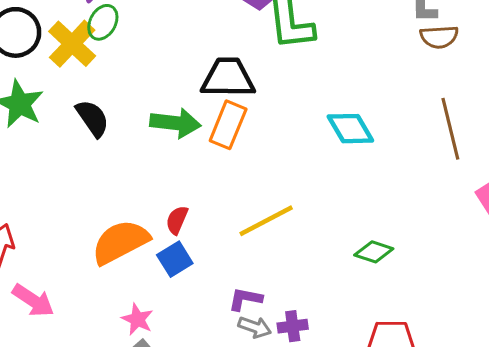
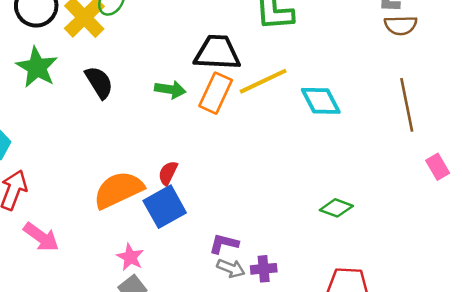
green arrow: (175, 123) -> (170, 89), size x0.7
yellow line: (266, 221) -> (263, 81), moved
blue square: (175, 259) -> (165, 207), size x1.4

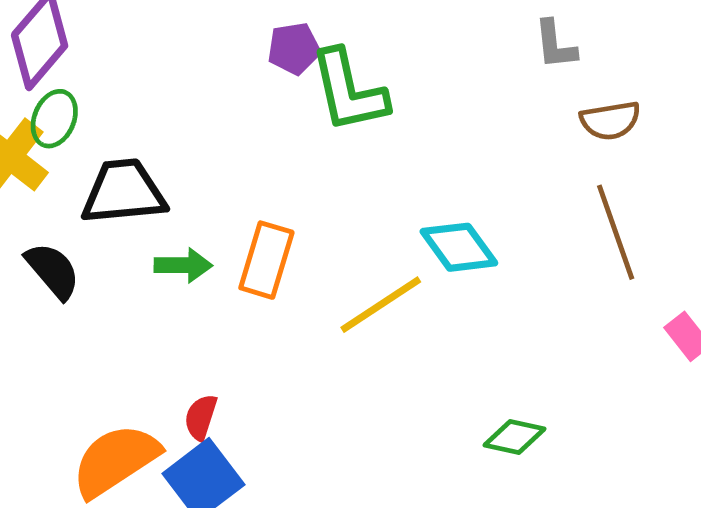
brown semicircle: (401, 25) -> (610, 120), moved
black trapezoid: (217, 53) -> (124, 192), moved
yellow line: (263, 81) -> (381, 305), moved

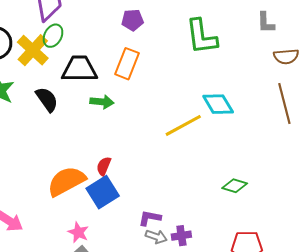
purple pentagon: (294, 48) -> (133, 20), moved
green L-shape: (349, 91) -> (201, 37), moved
orange rectangle: (266, 260) -> (127, 64), moved

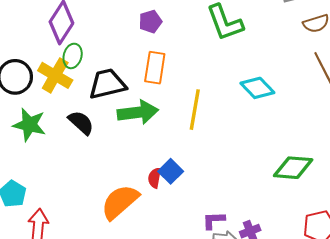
green arrow: (102, 102) -> (138, 112), size x1.6
yellow line: (183, 125) -> (195, 110), moved, turned -39
green diamond: (235, 186) -> (293, 168), size x1.5
blue square: (103, 192) -> (171, 171), moved, size x0.7

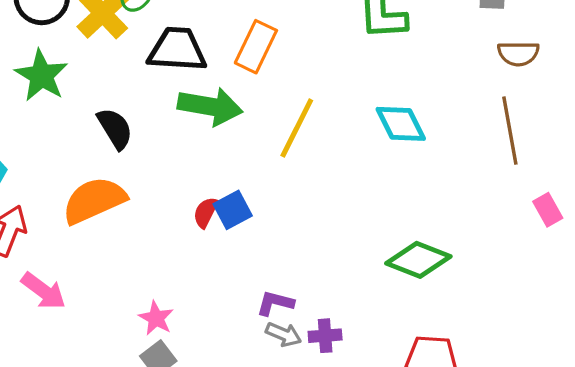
black semicircle: (81, 123) -> (115, 129), moved
orange semicircle: (120, 202) -> (94, 200), moved

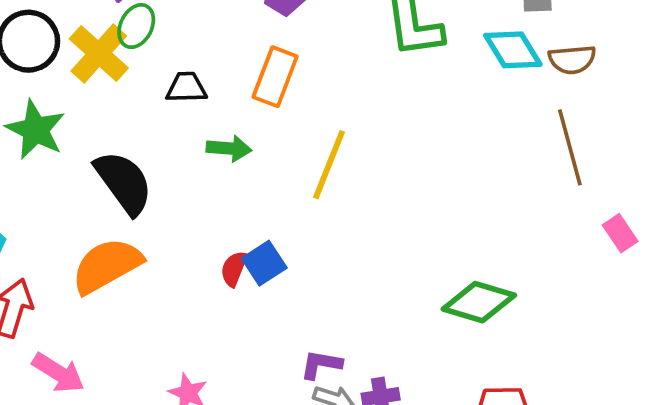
black trapezoid: (177, 50) -> (186, 88), size x0.6
green arrow: (210, 106) -> (229, 148), size x0.6
cyan diamond: (401, 124) -> (513, 50), moved
black semicircle: (115, 129) -> (124, 182), size x1.4

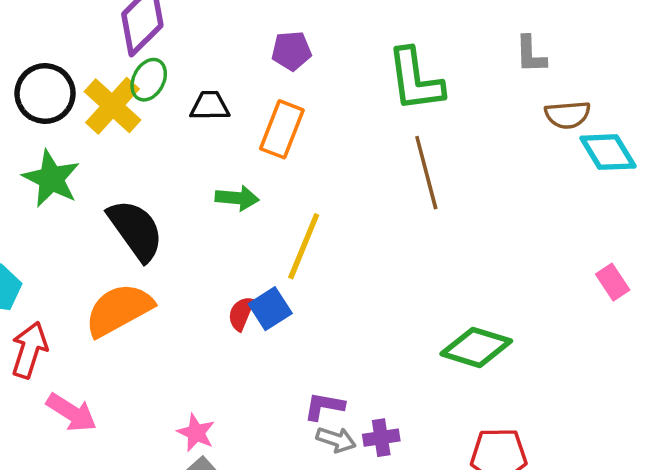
cyan diamond: (513, 50) -> (608, 152), moved
black trapezoid: (186, 88) -> (210, 106), moved
brown line: (570, 147) -> (426, 173), moved
yellow line: (329, 165) -> (304, 246), moved

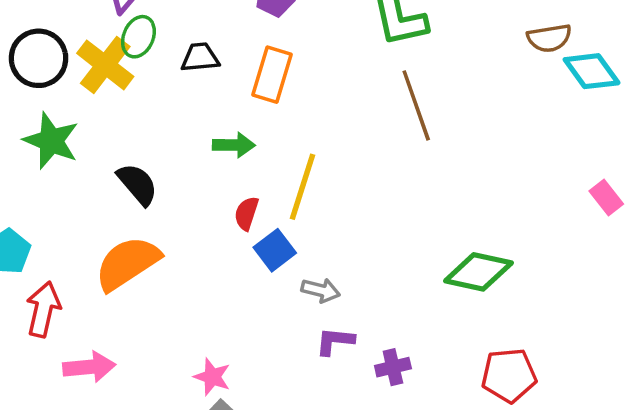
black semicircle: (136, 230) -> (137, 184), size x0.7
red semicircle: (241, 314) -> (246, 213), moved
pink arrow: (71, 413) -> (89, 367), turned -33
gray arrow: (336, 440) -> (321, 290), moved

